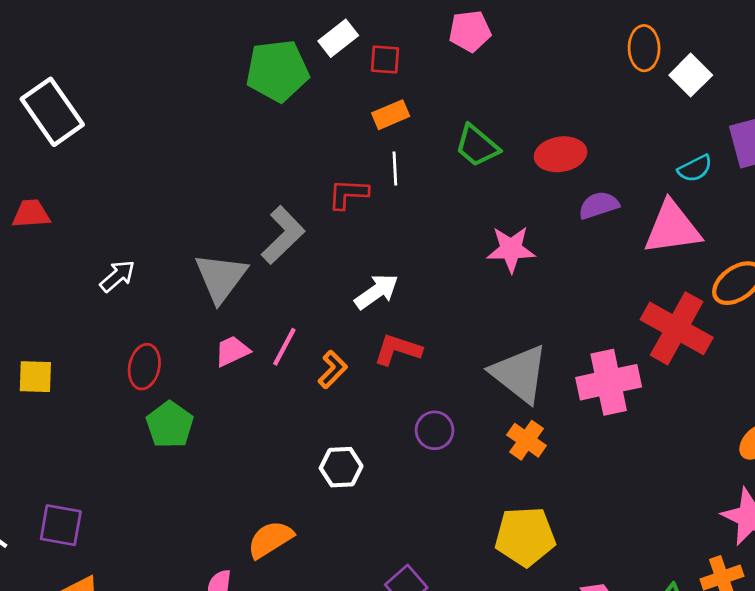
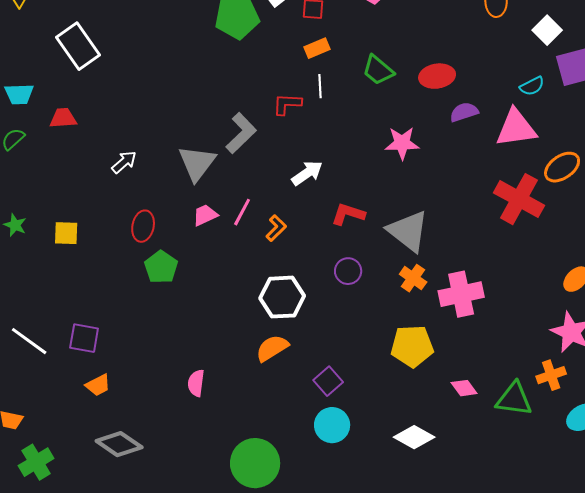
white square: (691, 75) -> (547, 30), moved
red L-shape: (398, 350) -> (348, 214), moved
pink cross: (609, 382) -> (461, 294), moved
white hexagon: (341, 467) -> (282, 297), size x1.5
orange semicircle: (270, 539) -> (272, 348), moved

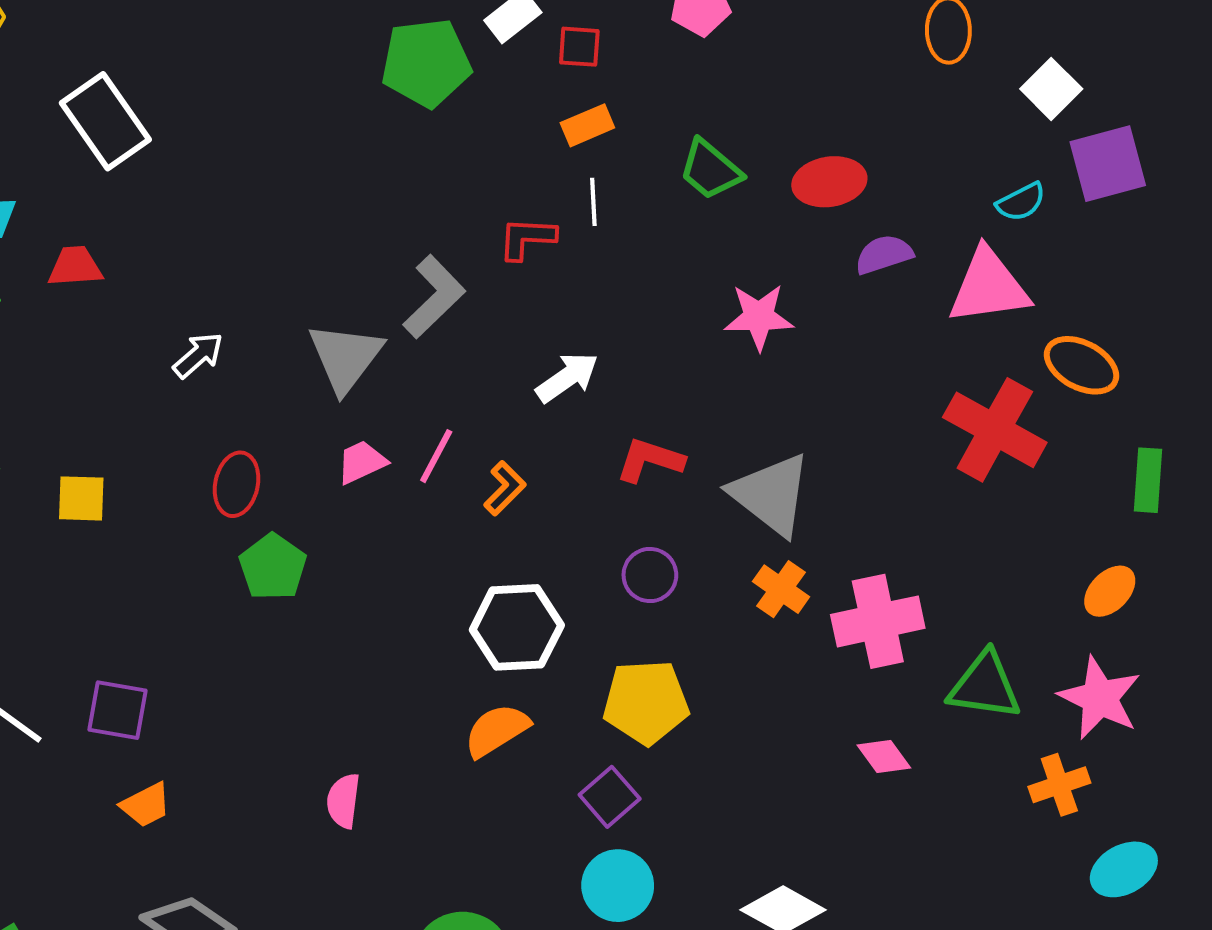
orange ellipse: (562, 167) -> (1081, 365), turned 63
yellow pentagon: (412, 346) -> (646, 702), moved
pink diamond: (464, 388) -> (884, 757), moved
green triangle: (514, 399) -> (985, 686), moved

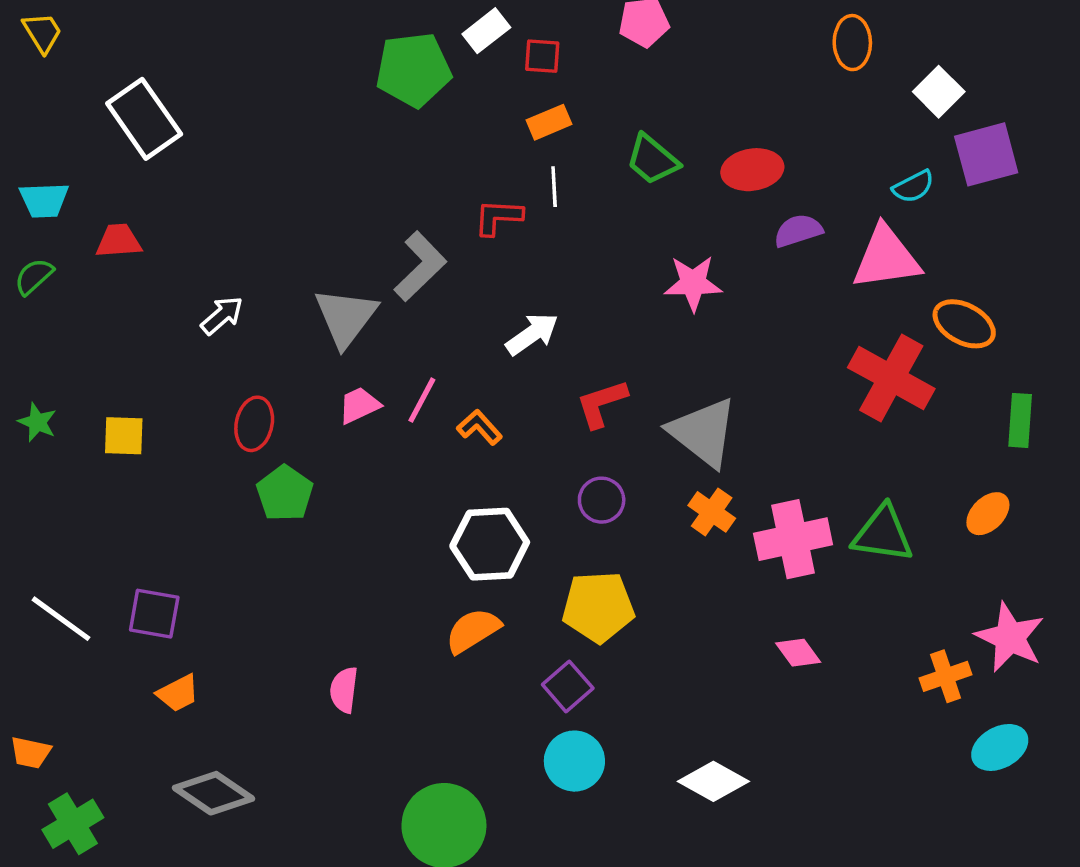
red L-shape: (650, 460) -> (602, 403), turned -36
orange L-shape: (505, 488) -> (480, 427), turned -87
green triangle: (985, 686) -> (883, 534), moved
pink star: (1100, 698) -> (1010, 637), moved

